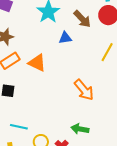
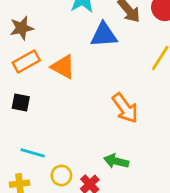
blue triangle: (65, 38) -> (104, 35), size x1.5

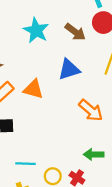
blue triangle: (104, 35) -> (69, 69), moved

